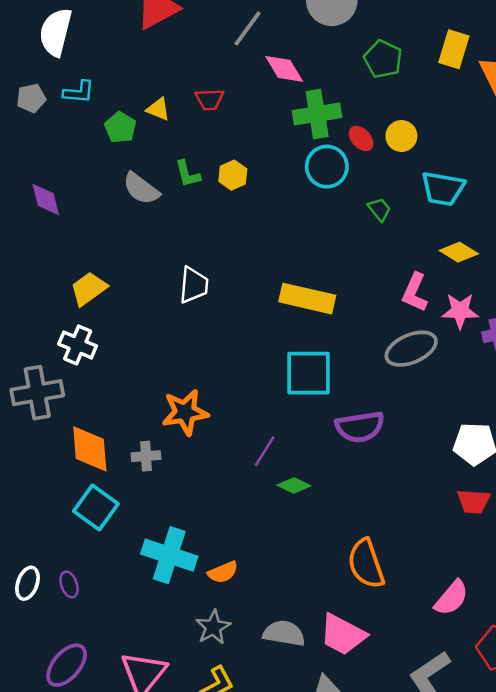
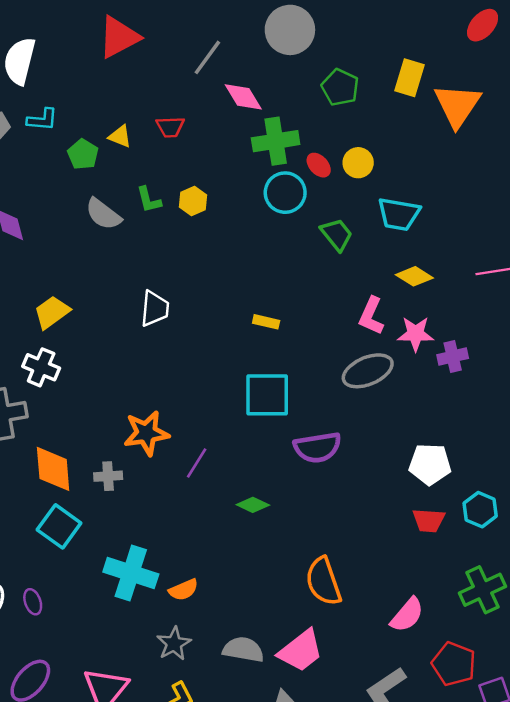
green trapezoid: (379, 209) -> (337, 234), size x1.4
yellow rectangle: (307, 299) -> (266, 322), size x0.5
purple line: (265, 451) -> (197, 463), moved
pink trapezoid: (343, 635) -> (301, 651), turned -66

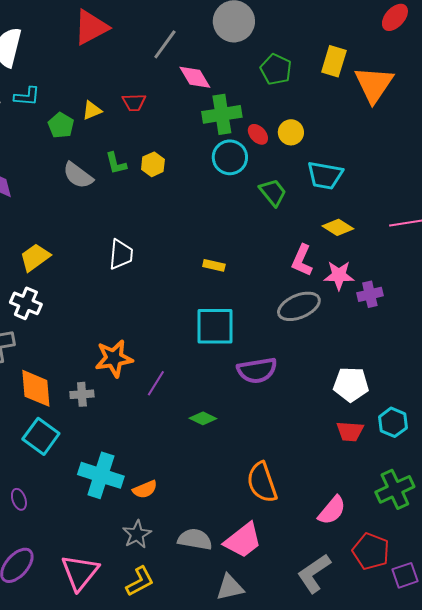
yellow triangle: (120, 136) -> (92, 110), turned -45

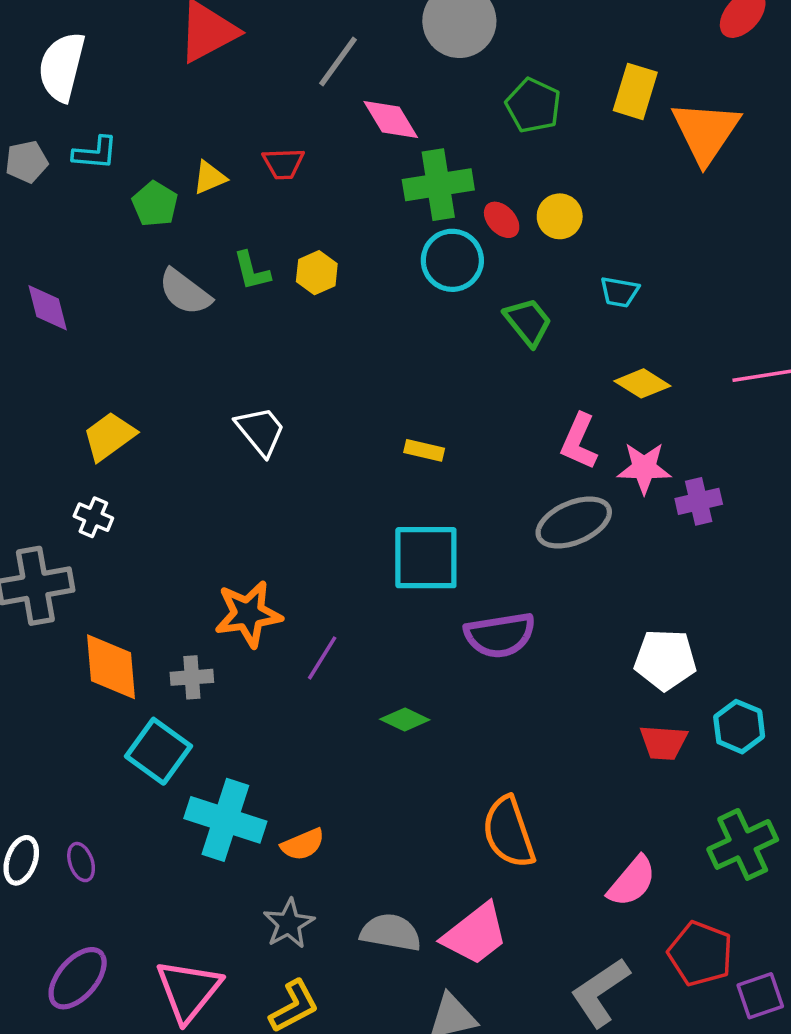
cyan trapezoid: (325, 175) -> (619, 292), size x0.6
white trapezoid: (121, 254) -> (261, 431), turned -44
white cross: (26, 303) -> (93, 517), size x0.7
cyan square: (41, 436) -> (158, 751), moved

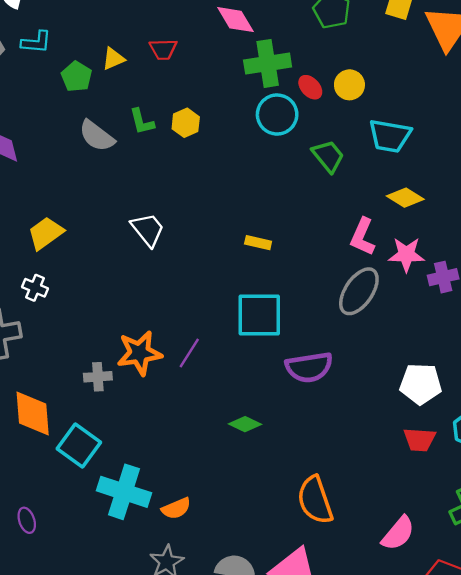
cyan trapezoid: (619, 292) -> (390, 136), size x1.6
gray ellipse: (574, 522) -> (359, 291), turned -33
purple line: (322, 658) -> (189, 353), moved
orange diamond: (111, 667) -> (33, 414), moved
gray cross: (192, 677) -> (98, 377), moved

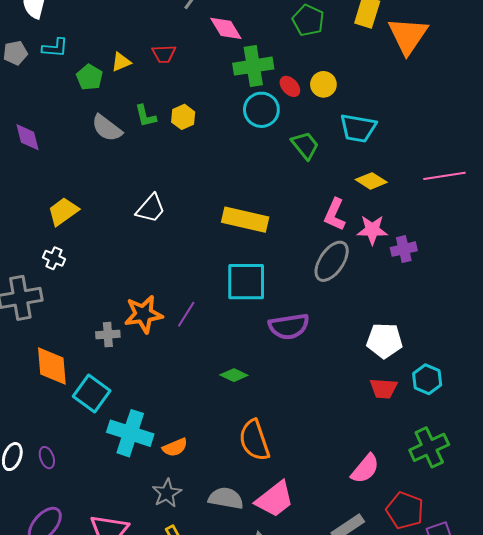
white trapezoid: (148, 230) -> (151, 208), turned 80
yellow rectangle: (258, 243) -> (245, 220), size x2.0
orange semicircle: (315, 500) -> (254, 440), moved

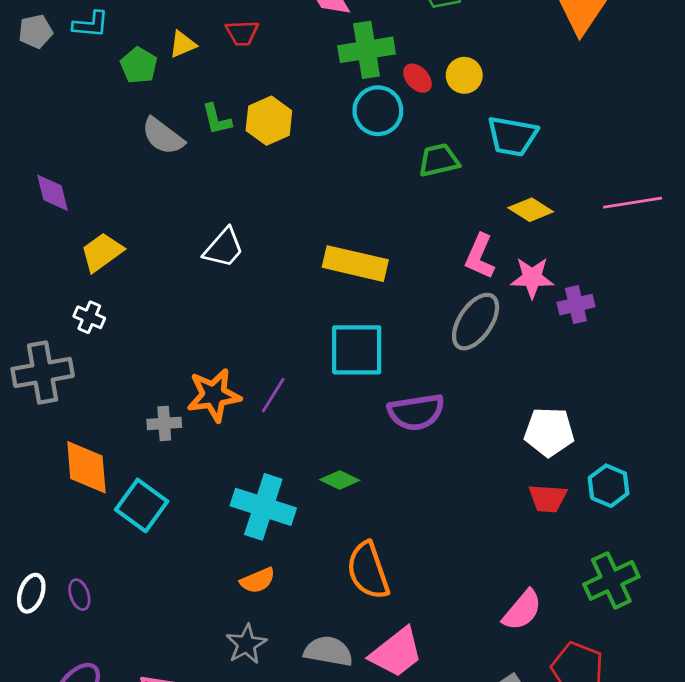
yellow hexagon: (183, 117) -> (269, 121), size x1.4
purple diamond: (28, 137) -> (52, 193), moved
green trapezoid: (305, 145) -> (439, 160), turned -64
cyan cross: (130, 433) -> (263, 507), moved

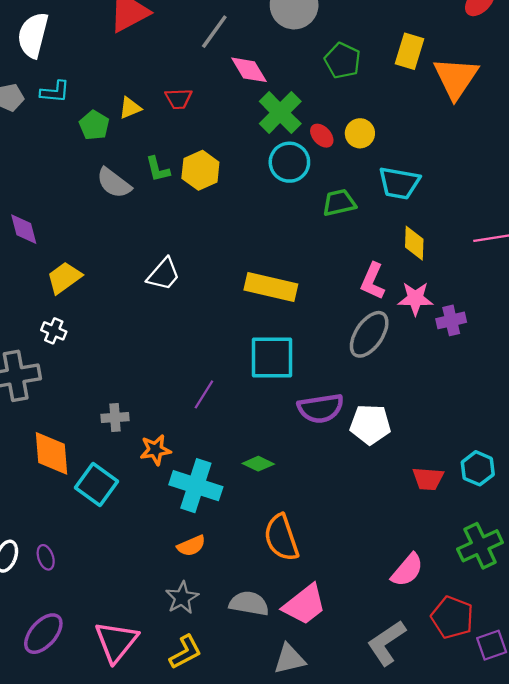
green cross: (367, 50) -> (280, 113), turned -36
yellow diamond: (531, 210) -> (414, 243), turned 60
orange star: (214, 395) -> (155, 450), moved, size x0.7
white pentagon: (549, 432) -> (370, 424), moved

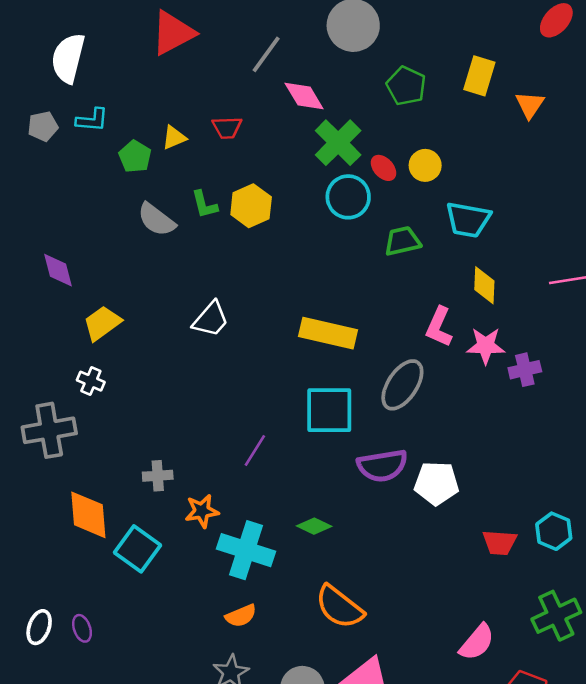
orange triangle: (456, 78) -> (530, 105), size x0.6
gray ellipse: (369, 334) -> (402, 385), moved
orange semicircle: (281, 538) -> (339, 607), turned -33

